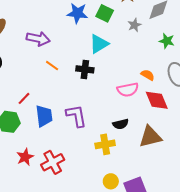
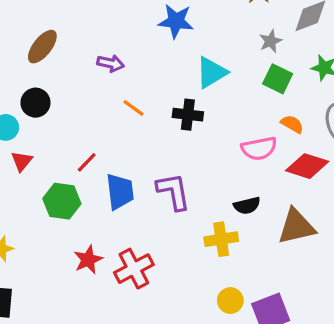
green square: (105, 13) -> (278, 79), moved
purple arrow: (38, 39) -> (111, 63), size x0.7
red diamond: (157, 100) -> (307, 166), turned -50

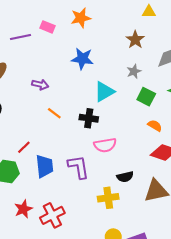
gray star: (271, 41) -> (134, 71), moved
pink semicircle: (259, 148) -> (105, 145), moved

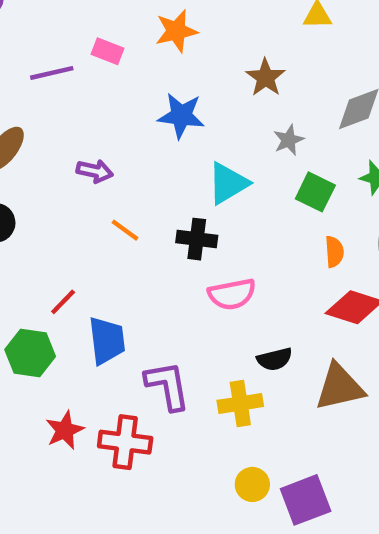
brown star: (135, 40) -> (265, 78), moved
orange semicircle: (155, 126) -> (334, 252), turned 56
purple L-shape: (79, 167) -> (167, 386), moved
red cross: (52, 215) -> (125, 442), turned 35

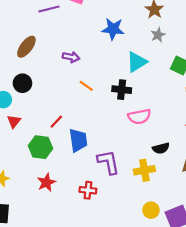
gray star: (289, 140) -> (158, 35), moved
red star: (65, 430) -> (46, 182), moved
red cross: (125, 442) -> (88, 190), size x0.7

